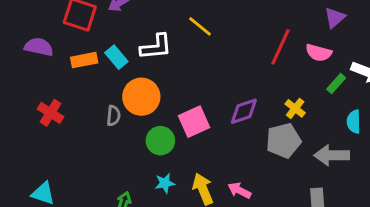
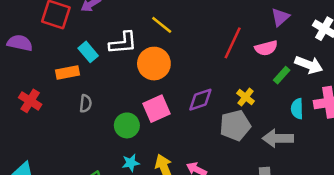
pink semicircle: (319, 53) -> (266, 48), turned -30
orange rectangle: (84, 60) -> (68, 73), moved
orange circle: (141, 97) -> (154, 64), moved

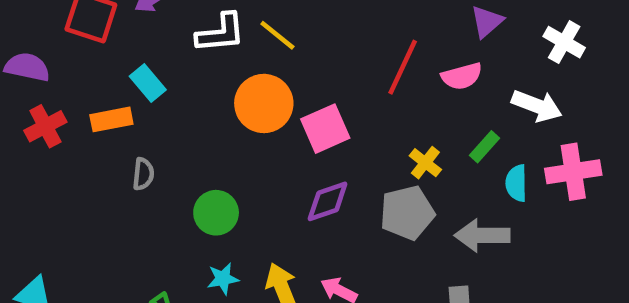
white L-shape: (123, 43) -> (221, 33), moved
green rectangle: (282, 75) -> (484, 147), moved
purple diamond: (200, 100) -> (328, 201), moved
red cross: (30, 101) -> (45, 126), moved, turned 30
pink square: (157, 109) -> (325, 129), moved

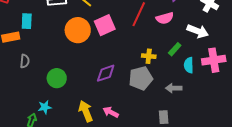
cyan rectangle: (148, 83) -> (27, 21), turned 42
pink square: (325, 129) -> (105, 25), moved
yellow cross: (425, 163) -> (149, 56), turned -32
gray arrow: (482, 235) -> (174, 88), size x0.7
cyan star: (223, 279) -> (45, 107), moved

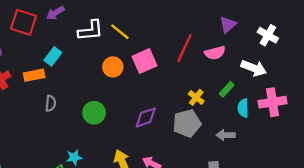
cyan rectangle: (27, 21) -> (53, 56), turned 35
orange circle: (78, 30) -> (113, 67), size x0.7
yellow cross: (149, 56) -> (196, 97), turned 32
green circle: (57, 78) -> (94, 113), moved

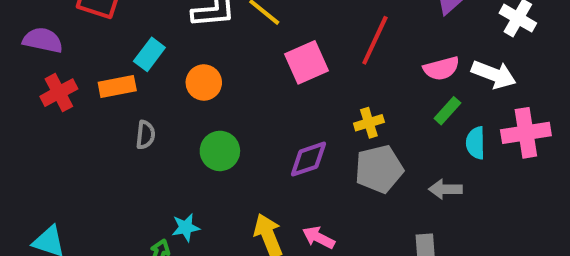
pink semicircle: (215, 53) -> (441, 68), moved
orange circle: (113, 67) -> (204, 82), moved
yellow cross: (196, 97) -> (369, 123), moved, turned 35

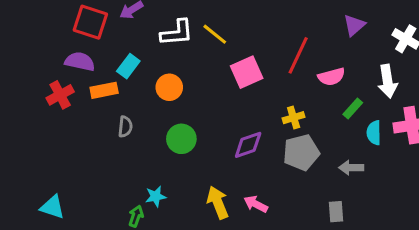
purple semicircle: (43, 40) -> (80, 62), moved
pink semicircle: (441, 68) -> (331, 77), moved
white arrow: (494, 74) -> (388, 81), turned 60

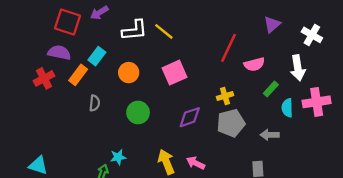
pink square: (247, 72) -> (174, 73), moved
orange rectangle: (104, 90) -> (78, 75), turned -42

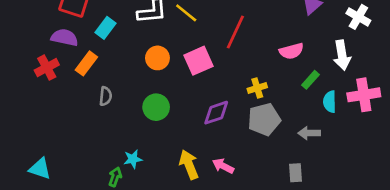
red line: (228, 48) -> (235, 32), moved
cyan rectangle: (97, 56) -> (106, 28), moved
orange circle: (129, 73) -> (157, 58), moved

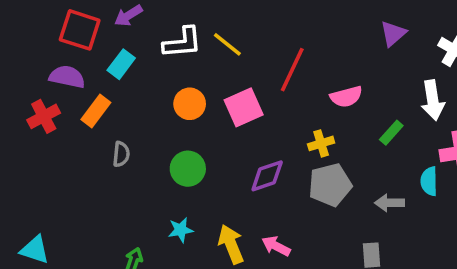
pink semicircle: (291, 51) -> (346, 97), moved
cyan semicircle: (330, 102) -> (429, 181), moved
cyan star: (133, 159) -> (181, 230), moved

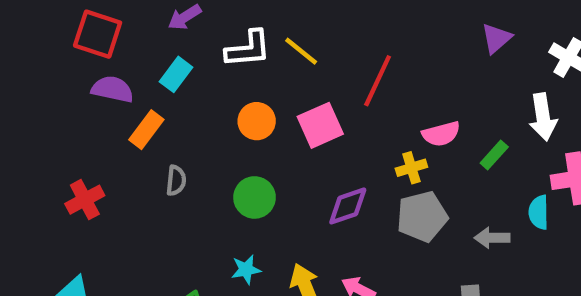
red square: (80, 30) -> (98, 34), moved
pink semicircle: (346, 97) -> (441, 134), moved
red cross: (44, 116) -> (85, 200), moved

